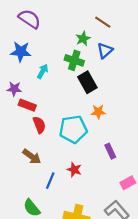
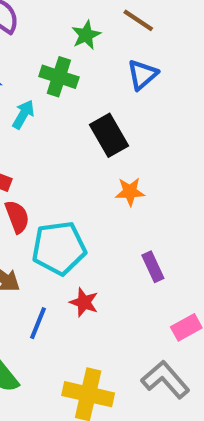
green star: (83, 39) -> (86, 35), moved
green cross: (74, 60) -> (59, 77), moved
cyan pentagon: (73, 129) -> (59, 248), moved

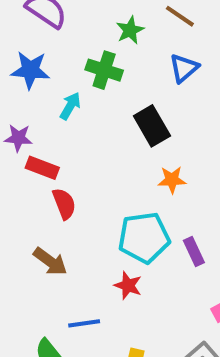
cyan pentagon: (59, 248) -> (144, 238), moved
blue line: (38, 323) -> (84, 323), moved, turned 60

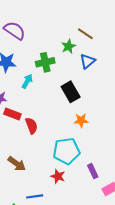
green star: (130, 30) -> (68, 46), moved
green cross: (104, 70) -> (45, 62), turned -30
red semicircle: (64, 204) -> (31, 126), moved
purple rectangle: (194, 252) -> (93, 171), moved

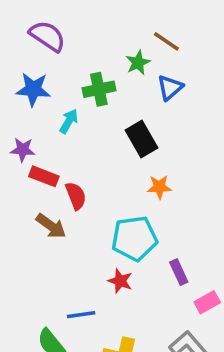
brown arrow: (17, 164) -> (51, 226), moved

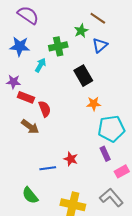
cyan pentagon: (134, 238) -> (111, 129), moved
blue line: (81, 315) -> (48, 168), moved

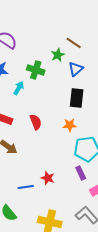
green cross: (58, 46) -> (36, 70), turned 30
black rectangle: (83, 76) -> (77, 98), moved, turned 36
red semicircle: (45, 109) -> (36, 122), moved

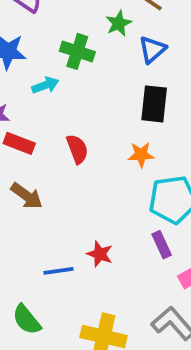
cyan arrow: (19, 88) -> (45, 85), turned 40

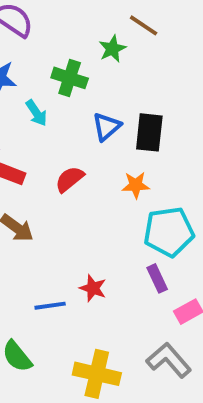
blue triangle: (152, 50) -> (107, 127), moved
cyan arrow: (45, 85) -> (36, 113), turned 76
red semicircle: (77, 149) -> (70, 179), turned -108

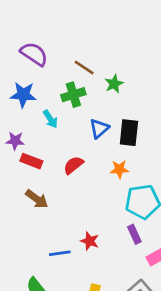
brown line: (144, 25) -> (84, 68), moved
green star: (112, 49) -> (114, 84), moved
green cross: (70, 78) -> (73, 95), turned -35

